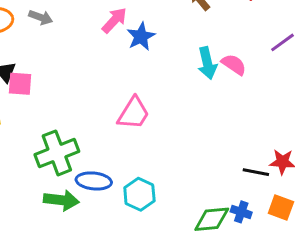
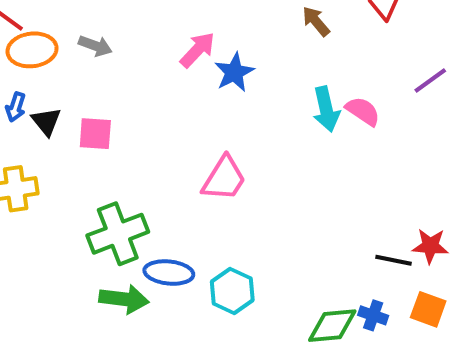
pink square: (20, 84) -> (95, 134), moved

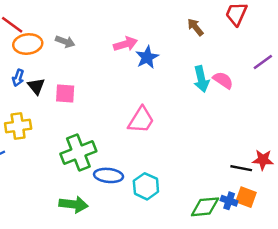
pink arrow: (197, 50) -> (125, 44), turned 30
green arrow: (124, 299) -> (74, 204), moved
orange square: (428, 309) -> (246, 197), moved

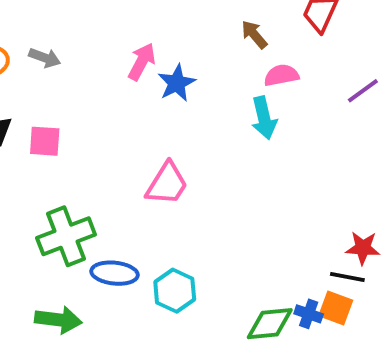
pink arrow: (125, 44) -> (142, 62), turned -45
pink semicircle: (223, 80) -> (281, 75), moved, turned -45
black line: (241, 168) -> (347, 277), moved

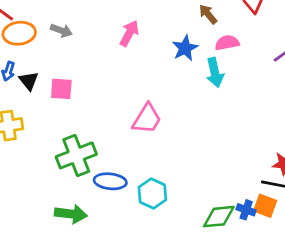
blue star: (177, 83) -> (185, 48), moved

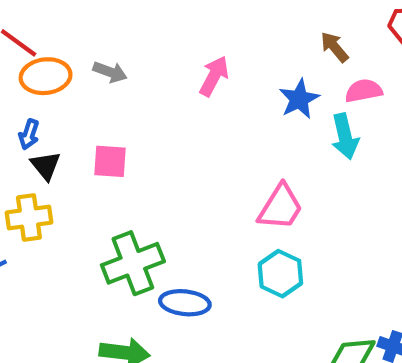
black triangle: (29, 81) -> (46, 166), moved
pink trapezoid: (147, 119) -> (280, 207), moved
cyan hexagon: (152, 194) -> (280, 274), moved

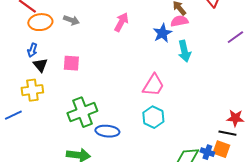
pink semicircle: (364, 91) -> (179, 21), moved

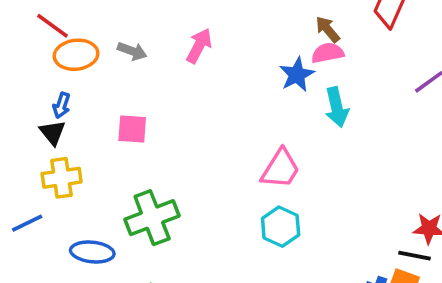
pink arrow: (121, 22) -> (199, 46), moved
black triangle: (40, 65) -> (52, 133), moved
blue ellipse: (107, 131) -> (92, 252), moved

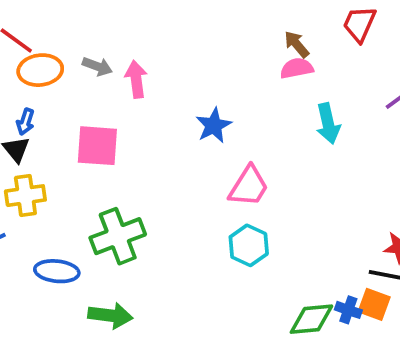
pink arrow: (199, 46) -> (136, 79), moved, turned -36
blue star: (297, 75) -> (214, 125), moved
cyan arrow: (337, 107) -> (328, 124), moved
pink square: (132, 129) -> (97, 146), size x1.4

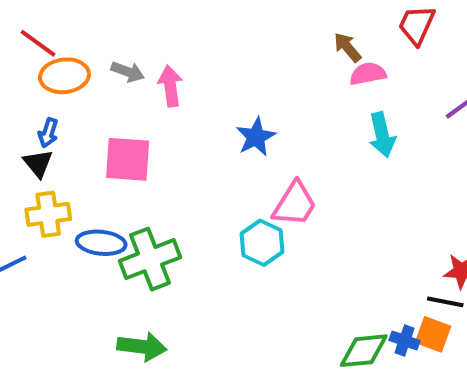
pink semicircle: (297, 68) -> (368, 74), moved
cyan hexagon: (249, 245) -> (262, 243), moved
blue ellipse: (57, 271) -> (101, 243), moved

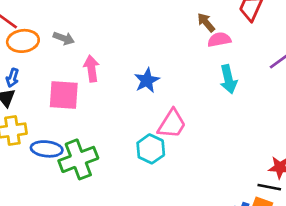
pink arrow: (170, 86) -> (91, 69), moved

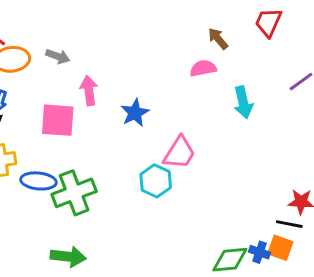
pink semicircle: (219, 40) -> (203, 68), moved
blue star: (147, 80) -> (135, 113), moved

